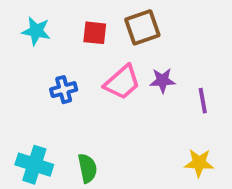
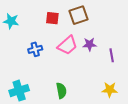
cyan star: (36, 31) -> (11, 21), moved
cyan cross: (34, 165) -> (19, 91), turned -36
green semicircle: (87, 168) -> (61, 91), moved

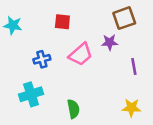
brown square: (78, 15) -> (124, 18), moved
purple star: (90, 44) -> (110, 42), moved
cyan cross: (19, 91) -> (31, 94), moved

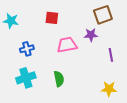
pink trapezoid: (81, 54) -> (67, 45), turned -150
blue cross: (42, 59) -> (27, 49), moved
green semicircle: (73, 109) -> (59, 79), moved

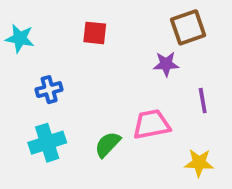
pink trapezoid: (67, 45) -> (151, 124), moved
green semicircle: (59, 79) -> (108, 144), turned -126

